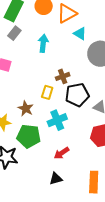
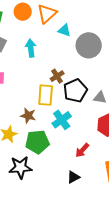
yellow rectangle: (47, 92) -> (46, 95), size x1.5
red arrow: (62, 153) -> (82, 150), moved

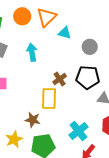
gray circle: (89, 45) -> (90, 47), size x0.6
black pentagon: (75, 91) -> (88, 77), moved, turned 30
cyan cross: (62, 120) -> (78, 131), moved

